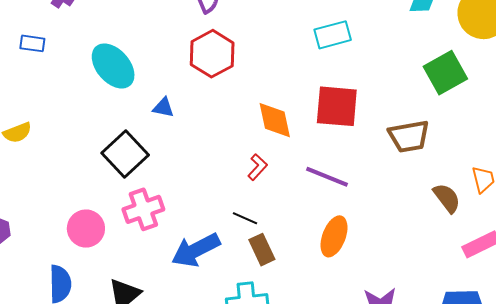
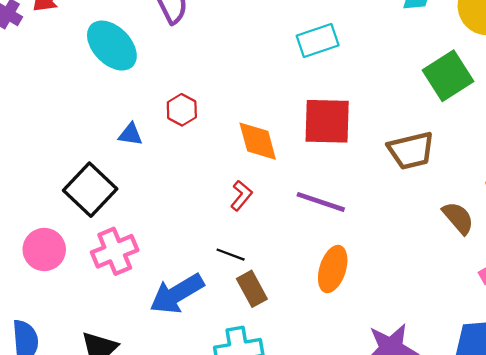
red hexagon: (212, 54) -> (182, 110), moved, size x0.6
cyan ellipse: (113, 66) -> (112, 46), moved
pink circle: (86, 229) -> (44, 250), moved

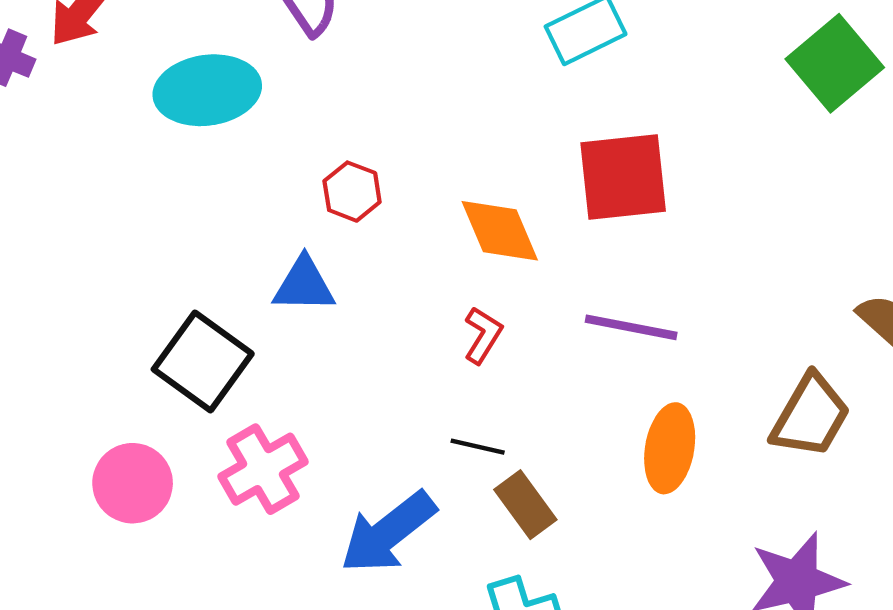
cyan ellipse: (112, 46) -> (207, 90), turned -46
blue triangle: (130, 134) -> (304, 285), moved, size x1.4
brown trapezoid: (411, 150) -> (811, 416), moved, turned -39

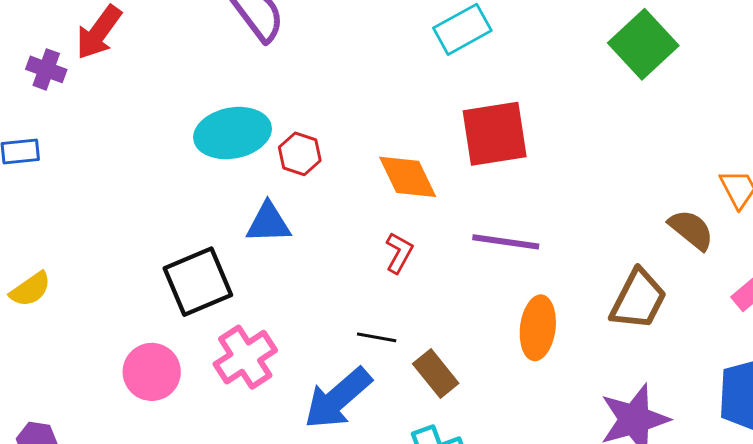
cyan ellipse: (207, 90) -> (233, 133), moved
black square: (203, 362) -> (198, 282), turned 34
black line: (478, 447) -> (377, 337), moved

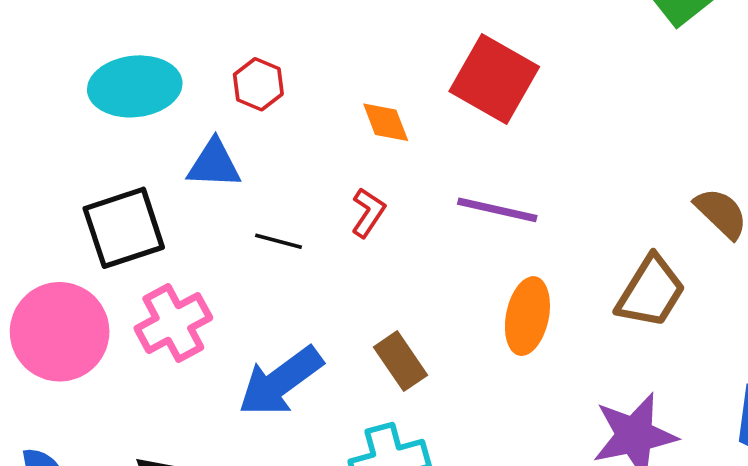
cyan ellipse: (233, 133) -> (135, 86), moved
red square: (495, 134) -> (494, 79), turned 34
orange diamond: (408, 177) -> (386, 122), size x0.7
black line: (377, 337) -> (278, 241), moved
pink circle: (152, 372) -> (60, 332), size x1.4

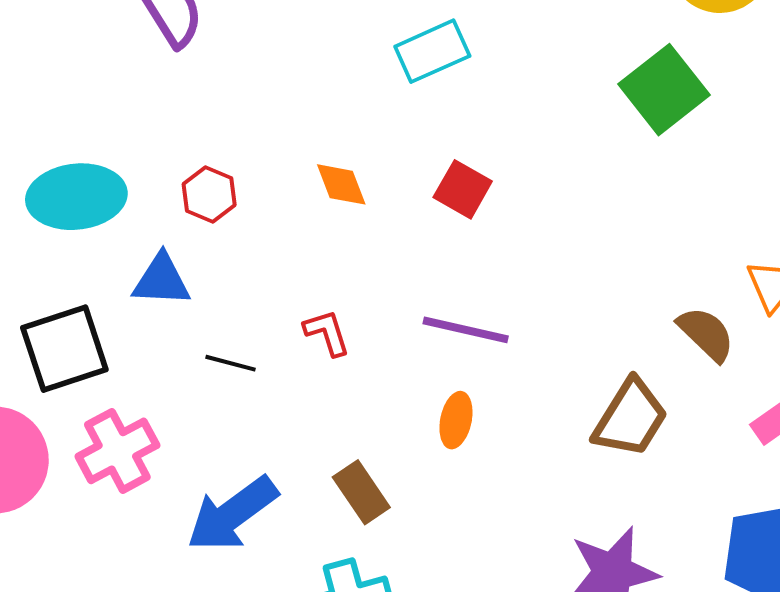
red square: (494, 79) -> (463, 189), size x0.6
orange diamond: (386, 122) -> (341, 184), moved
red L-shape: (368, 213) -> (327, 333), turned -51
orange ellipse: (527, 316) -> (456, 420), moved, size x0.7

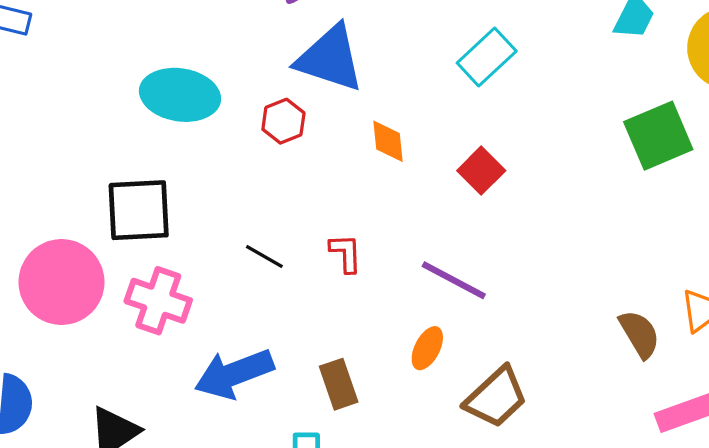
cyan rectangle: (432, 51) -> (487, 57), turned -34
blue triangle: (161, 280) -> (330, 58), moved, size x1.5
brown trapezoid: (630, 418) -> (496, 397), moved
pink cross: (117, 451) -> (158, 301), turned 32

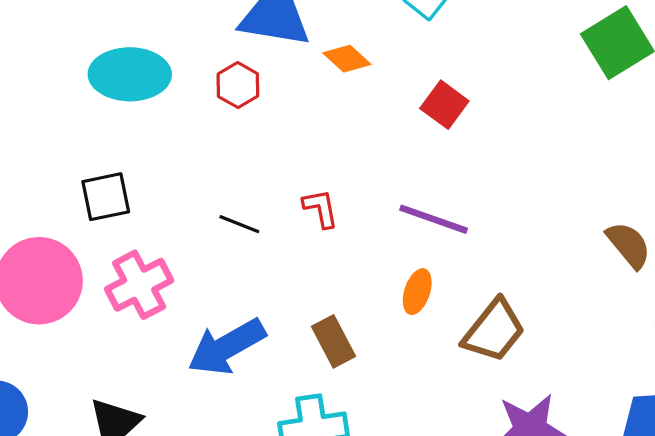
orange diamond: (388, 141) -> (347, 59), moved, turned -33
black square: (139, 210) -> (106, 197), size x0.7
pink cross: (158, 301) -> (139, 285), turned -38

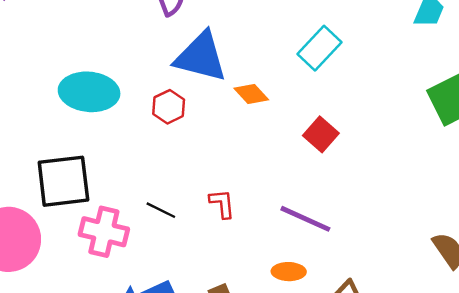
black square: (106, 197) -> (63, 181), size x1.5
pink cross: (139, 285) -> (104, 232), moved, turned 36
orange ellipse: (417, 292) -> (289, 272), turned 68

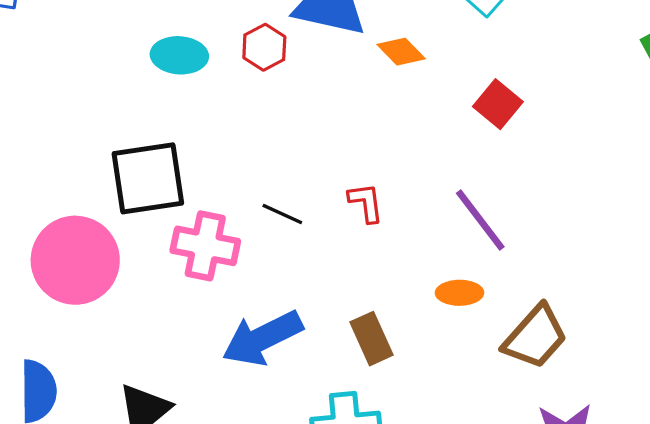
cyan ellipse: (89, 92) -> (179, 55), size x0.7
red hexagon: (169, 107) -> (264, 47), moved
purple line: (305, 219) -> (480, 220), turned 30

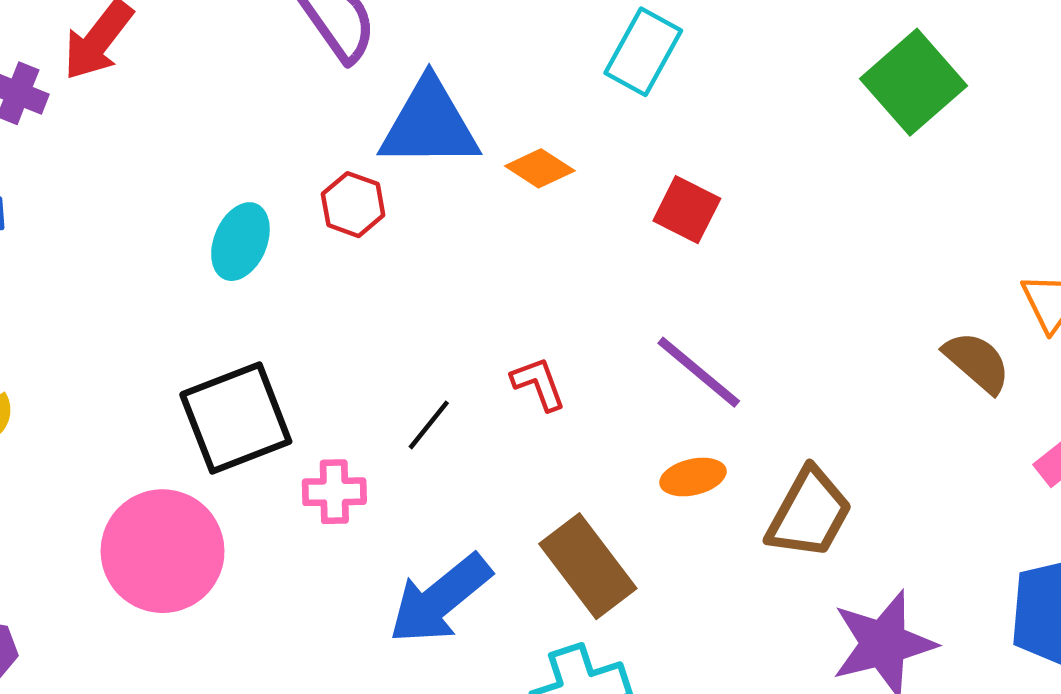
cyan ellipse: (179, 55) -> (240, 242), turned -58
black line: (282, 214) -> (429, 425), turned -63
pink cross: (205, 246) -> (334, 492), size x0.7
brown rectangle: (371, 339) -> (588, 566), size x1.4

